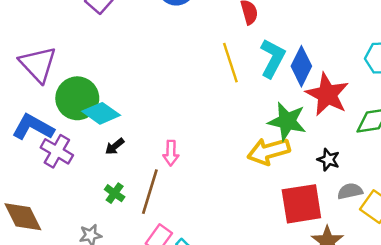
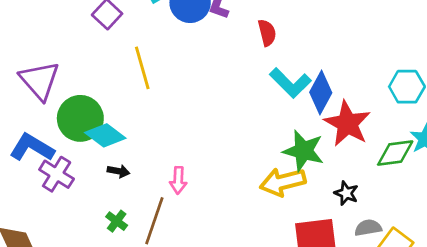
cyan L-shape: (273, 58) -> (290, 83), turned 105
yellow line: (230, 63) -> (142, 68), moved
black arrow: (115, 146) -> (118, 171), turned -132

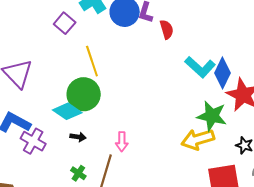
red semicircle: (267, 33) -> (167, 29), moved
green circle: (80, 118) -> (84, 94), moved

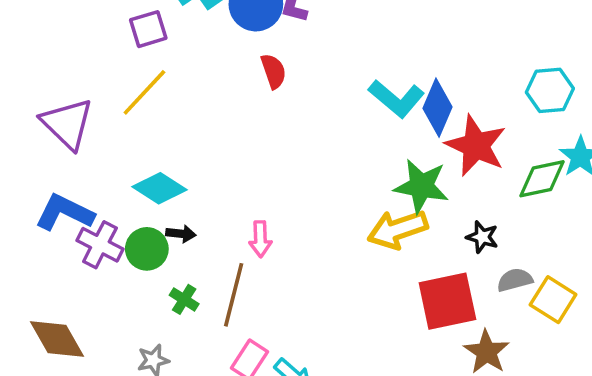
purple square: (65, 23) -> (148, 29), turned 35
red semicircle: (167, 29) -> (274, 71), moved
yellow line: (92, 61) -> (144, 92), moved, turned 64
green circle: (84, 94) -> (147, 249), moved, size x0.7

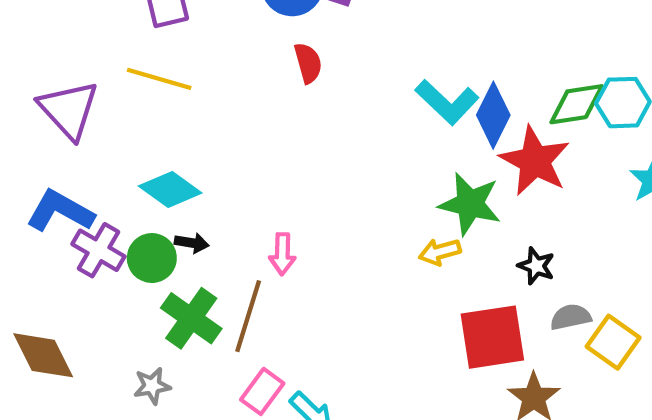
yellow line: (144, 92) -> (159, 79), turned 60
green diamond: (542, 179) -> (577, 104), moved
yellow arrow: (398, 229) -> (440, 252), size x0.6
green cross: (184, 299) -> (191, 318), size x1.8

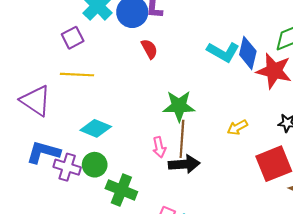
green star: (470, 204) -> (179, 106), moved
black arrow: (192, 243) -> (184, 164), moved, size x1.8
brown line: (248, 316) -> (182, 139), moved

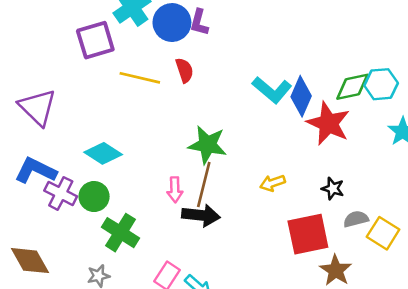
purple square: (73, 38) -> (95, 40), size x1.4
yellow line: (77, 75) -> (140, 78), moved

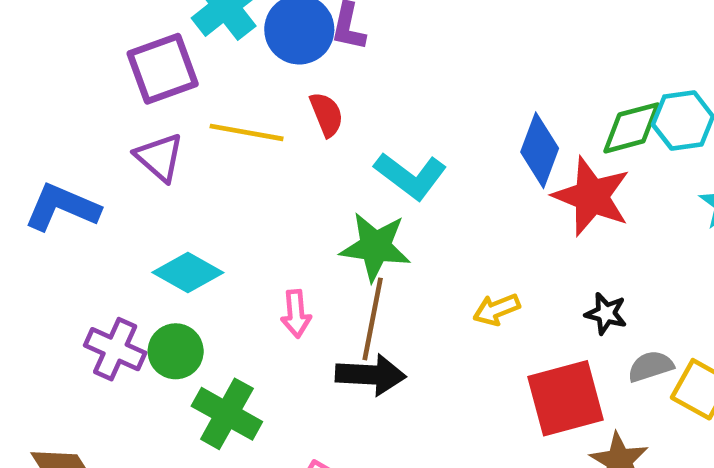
cyan L-shape: (272, 90) -> (411, 176), moved
purple triangle: (37, 107) -> (159, 157), moved, size x0.7
blue L-shape: (36, 171) -> (62, 207), moved
pink arrow: (175, 190) -> (296, 314), moved

